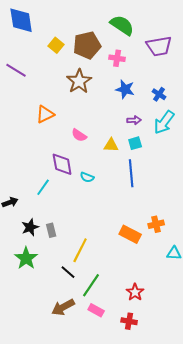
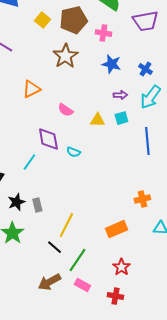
blue line: (131, 173) -> (147, 141), moved
orange rectangle: (130, 234) -> (116, 229), moved, turned -50

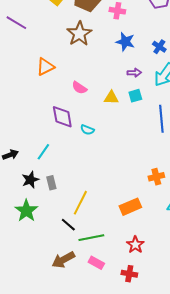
cyan line: (29, 162) -> (43, 152), moved
green line: (77, 260) -> (91, 238), turned 45

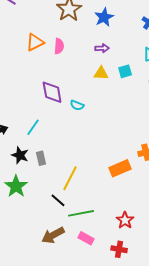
blue star: (125, 42) -> (104, 17), moved, turned 30
purple arrow: (134, 73) -> (102, 48), moved
pink semicircle: (79, 88) -> (59, 46), moved, turned -119
black star: (30, 180) -> (20, 155), turned -30
orange rectangle: (130, 207) -> (120, 168), moved

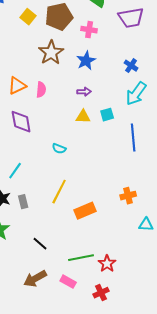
purple diamond: (52, 92) -> (21, 122), moved
orange rectangle: (120, 168) -> (85, 211), moved
yellow line: (70, 178) -> (59, 192), moved
green line: (81, 213) -> (81, 258), moved
red cross: (119, 249) -> (101, 293), turned -35

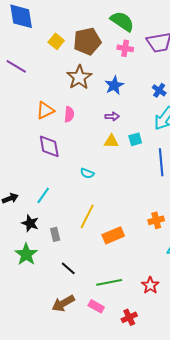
pink cross: (89, 30) -> (125, 48), moved
gray rectangle: (23, 202) -> (55, 234), moved
red star: (107, 264) -> (150, 285), moved

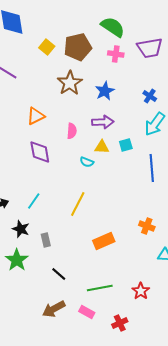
pink semicircle: (69, 114) -> (72, 131), moved
purple arrow: (112, 116) -> (103, 122), size x1.5
cyan semicircle: (87, 173) -> (87, 162), moved
yellow line: (87, 216) -> (78, 204), moved
orange cross: (156, 220) -> (147, 226), turned 35

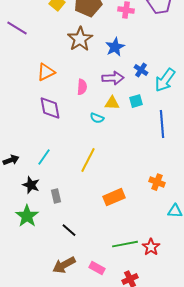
blue cross: (150, 96) -> (141, 70), moved
green line: (100, 288) -> (125, 244), moved

